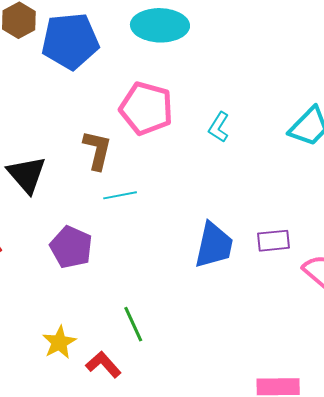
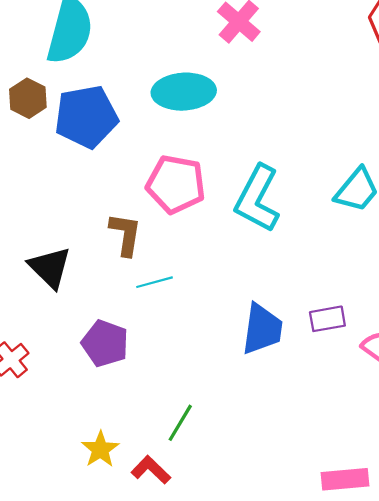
cyan L-shape: (219, 127) -> (257, 199), size x2.0
green line: (133, 324) -> (180, 423), turned 60

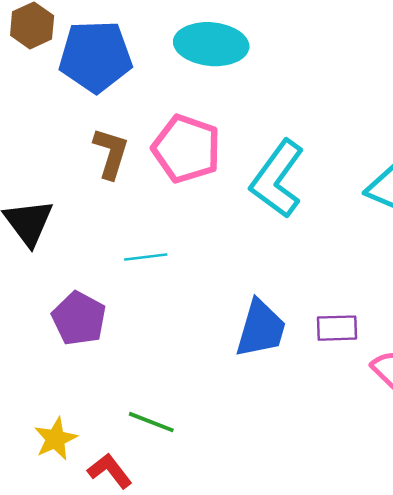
brown L-shape: (125, 234) -> (111, 153), moved
green line: (180, 423) -> (151, 422), turned 72

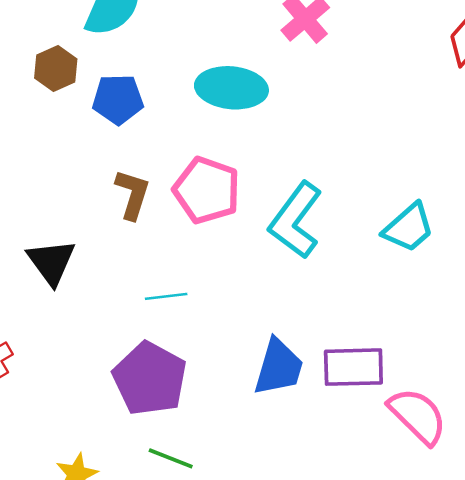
blue pentagon: (95, 56) -> (118, 99), size x0.7
purple pentagon: (79, 319) -> (150, 379), moved, size x1.4
purple rectangle: (337, 328) -> (353, 367), size x1.5

